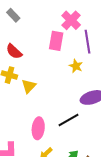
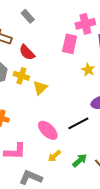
pink cross: (71, 20) -> (85, 24), turned 30
pink ellipse: (38, 128) -> (48, 130), turned -55

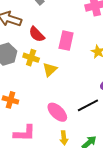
pink rectangle: (70, 44) -> (66, 41), moved
yellow arrow: (54, 156) -> (64, 138), turned -56

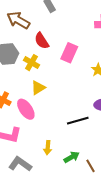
yellow triangle: (50, 70) -> (38, 88), moved
pink ellipse: (57, 112) -> (26, 109), moved

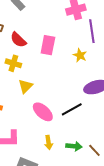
pink ellipse: (26, 109) -> (43, 112), moved
green arrow: (72, 157) -> (74, 146), turned 49

